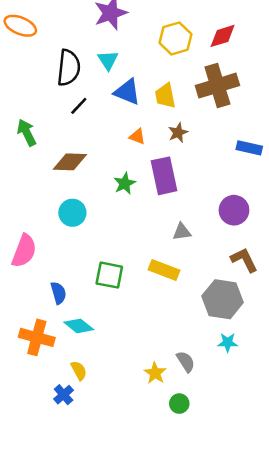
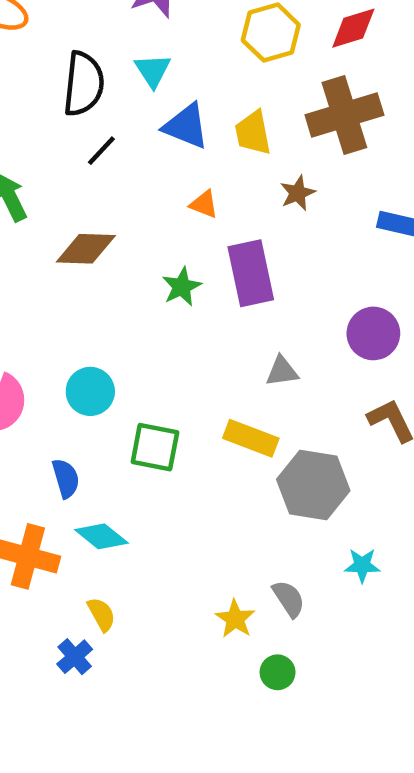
brown star: (178, 133) -> (298, 193), moved
cyan circle: (72, 213) -> (90, 391), moved
gray hexagon: (223, 299) -> (313, 485), moved

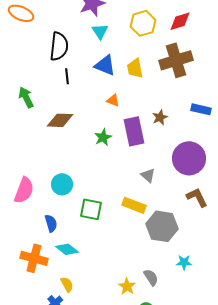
cyan triangle: (153, 70) -> (100, 31), moved
black line: (101, 151) -> (67, 76), turned -49
brown star: (298, 193) -> (160, 117), moved
purple circle: (373, 333) -> (189, 158), size x1.4
gray triangle: (282, 371) -> (148, 175), turned 49

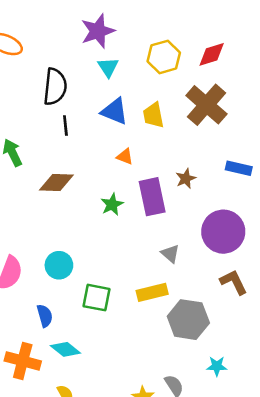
brown cross: (176, 60) -> (206, 105), turned -32
yellow rectangle: (134, 205) -> (152, 292), turned -35

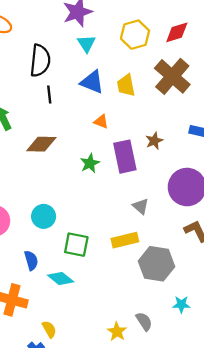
cyan diamond: (65, 349) -> (61, 278), moved

